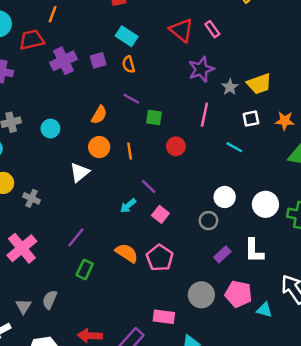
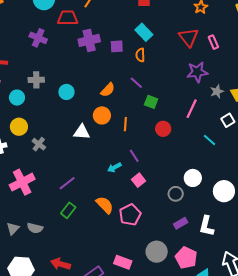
white square: (251, 119) -> (228, 120), turned -32
white triangle: (80, 172) -> (82, 132), turned 30
gray semicircle: (50, 300) -> (35, 228), turned -112

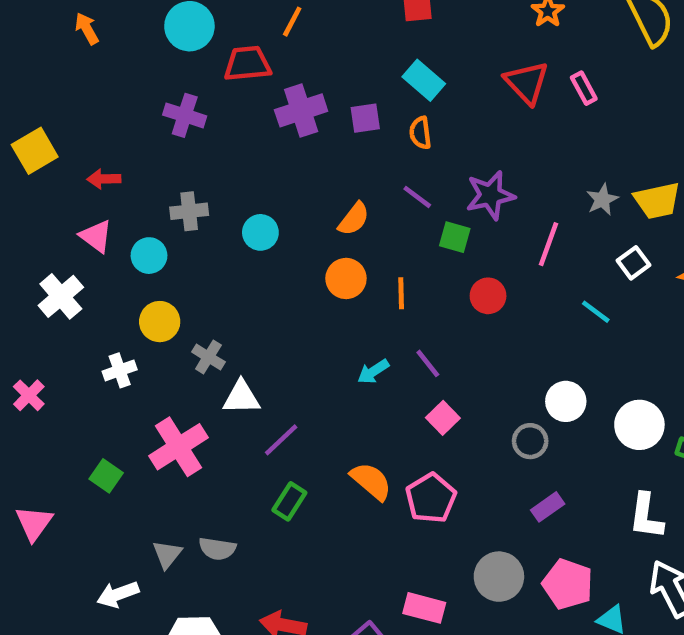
purple star: (197, 72) -> (490, 195), moved
white triangle: (82, 132) -> (241, 397), moved
cyan arrow: (114, 167) -> (373, 372), moved
white L-shape: (206, 226) -> (646, 516), moved

